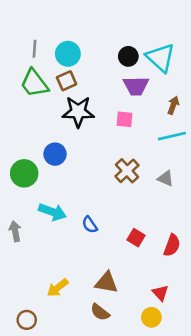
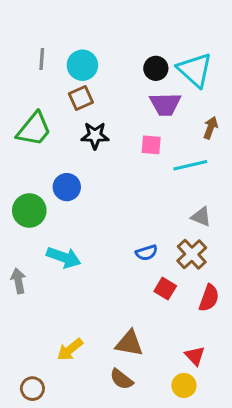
green trapezoid: (34, 83) -> (34, 129), moved, turned -104
black star: (78, 112) -> (95, 136), size x0.7
cyan line: (172, 136) -> (190, 165), moved
brown cross: (127, 171) -> (192, 254), moved
blue semicircle: (90, 225) -> (146, 253), moved, turned -72

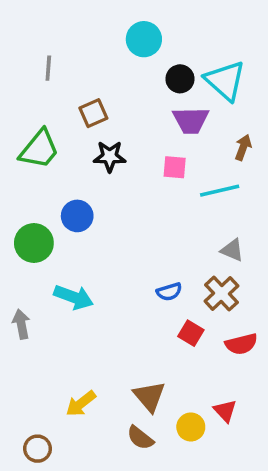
cyan circle: (82, 65) -> (144, 39), moved
red semicircle: (209, 298) -> (241, 344), turned 56
brown triangle: (129, 343) -> (149, 396), turned 40
yellow circle: (184, 385) -> (191, 427), moved

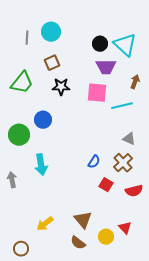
cyan circle: (144, 39) -> (51, 32), moved
pink square: (175, 167) -> (97, 93), size x1.5
blue semicircle: (169, 292) -> (94, 162), turned -40
cyan arrow: (74, 297) -> (41, 165), turned 60

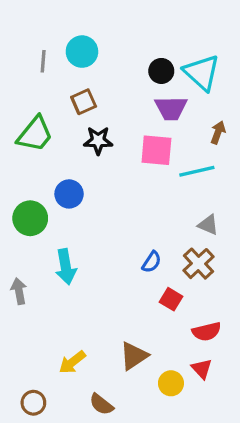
red semicircle: (134, 191) -> (207, 332), moved
brown triangle: (83, 220) -> (134, 356), turned 36
brown semicircle: (78, 243) -> (101, 404), moved

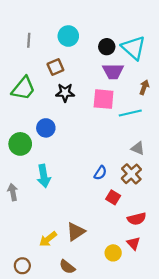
cyan circle: (82, 52) -> (68, 36), moved
brown triangle: (134, 356) -> (76, 232), moved

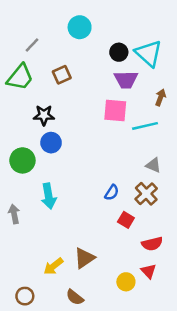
cyan circle: (68, 36) -> (80, 27), moved
gray line: (29, 40) -> (32, 45), turned 40
green trapezoid: (23, 88) -> (20, 77), moved
black star: (65, 93) -> (44, 115), moved

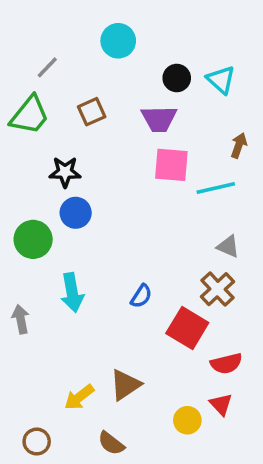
cyan triangle: (149, 53) -> (221, 80), size x0.7
purple trapezoid: (126, 80) -> (159, 119), moved
blue semicircle: (112, 193) -> (141, 296), moved
red square: (126, 220) -> (187, 328), size x1.6

